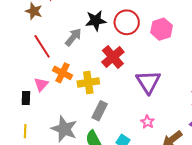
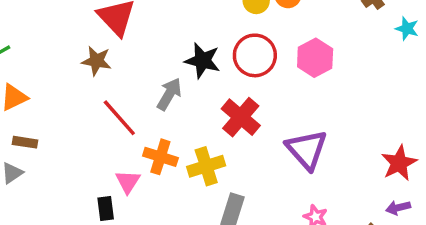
black star: (96, 21) -> (203, 61), turned 30

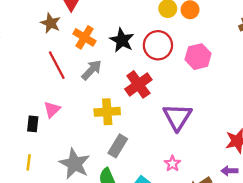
gray arrow: (169, 94) -> (92, 70), moved
orange cross: (160, 157) -> (84, 37), moved

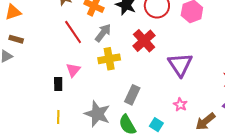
yellow cross: (107, 112) -> (109, 59), moved

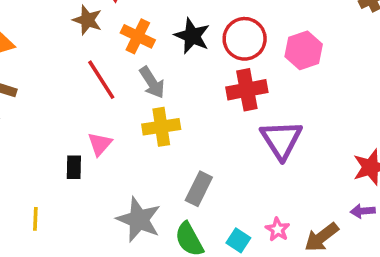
gray arrow: (103, 33) -> (152, 82), turned 108
red cross: (144, 41) -> (247, 90), moved, turned 30
pink star: (180, 105) -> (278, 229), moved
yellow line: (58, 117) -> (35, 219), moved

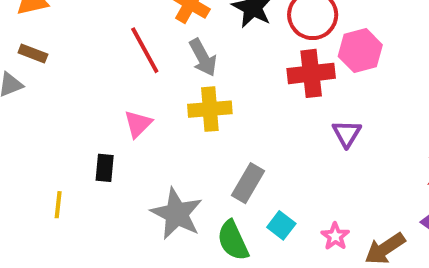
pink hexagon: (304, 50) -> (360, 51), moved
purple triangle: (281, 140) -> (347, 134), size x0.6
black rectangle: (74, 167) -> (105, 168), moved
cyan square: (238, 240) -> (281, 225), moved

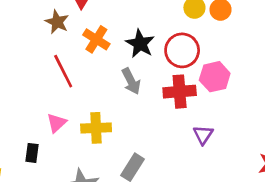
gray arrow: (203, 58) -> (131, 81), moved
yellow cross: (210, 109) -> (96, 128), moved

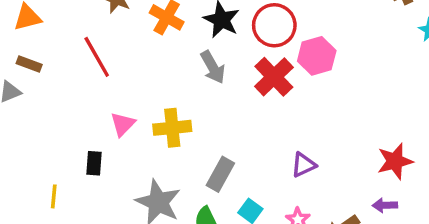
red line: (63, 71) -> (97, 57), moved
red cross: (180, 92) -> (274, 77), turned -36
purple triangle: (203, 135) -> (304, 165), moved, turned 35

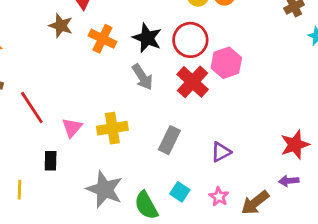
red line: (97, 57) -> (32, 107), moved
gray rectangle: (220, 174) -> (169, 140), moved

